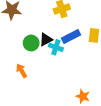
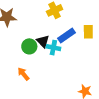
black triangle: (46, 40) -> (43, 41), turned -40

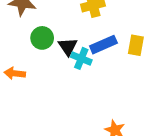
green circle: (29, 46) -> (42, 38), moved
orange arrow: (23, 74) -> (15, 73), moved, turned -56

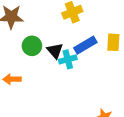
cyan cross: (81, 58) -> (68, 59), turned -30

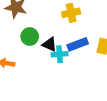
black triangle: (55, 51) -> (49, 44), turned -35

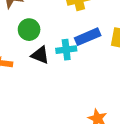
black triangle: (49, 44) -> (40, 55), moved

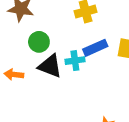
black triangle: (40, 55) -> (50, 66), size x1.4

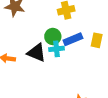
green circle: (39, 42) -> (53, 36), moved

